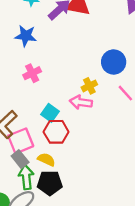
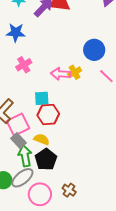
pink arrow: (81, 102) -> (60, 74), moved
cyan square: (50, 113) -> (42, 98), turned -35
black pentagon: (50, 183) -> (46, 159), turned -30

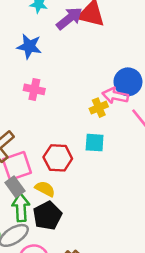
pink cross: (24, 65) -> (34, 89), turned 35
pink arrow: (60, 74) -> (115, 96), moved
cyan square: (42, 98) -> (95, 143), moved

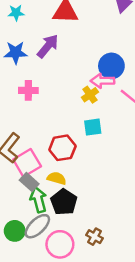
purple arrow: (69, 18) -> (48, 46), moved

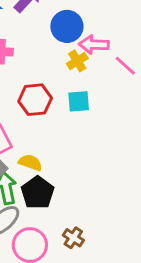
blue circle: (111, 66) -> (67, 26), moved
red hexagon: (62, 148) -> (35, 100), moved

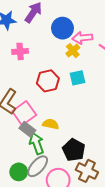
black pentagon: (38, 193) -> (74, 150), moved
brown cross: (73, 238) -> (87, 171), size x1.5

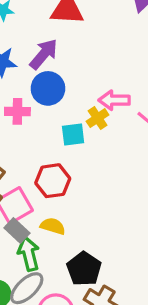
blue circle: (62, 28) -> (48, 88), moved
cyan square: (78, 78) -> (73, 135), moved
red hexagon: (48, 81) -> (53, 181), moved

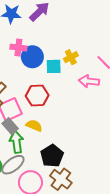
blue circle: (48, 88) -> (32, 57), moved
pink arrow: (114, 100) -> (89, 81), moved

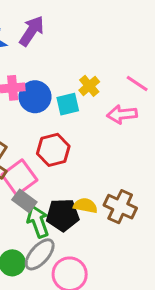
yellow semicircle: (34, 126) -> (85, 206), moved
black pentagon: (52, 156) -> (63, 215), moved, turned -30
brown cross: (61, 179) -> (120, 207), moved

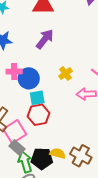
purple arrow: (32, 31) -> (45, 39), moved
cyan square: (68, 104) -> (37, 98), moved

